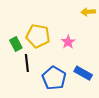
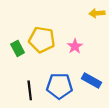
black line: (27, 63) -> (30, 90), moved
blue pentagon: (54, 78) -> (59, 86), turned -30

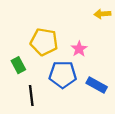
green rectangle: (18, 48) -> (18, 65), moved
blue pentagon: (59, 86) -> (63, 74), moved

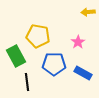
pink star: (79, 49) -> (78, 42), moved
green rectangle: (18, 65) -> (16, 56), size x1.5

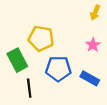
yellow arrow: (88, 12) -> (95, 12), turned -64
pink star: (78, 42) -> (93, 45), moved

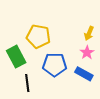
yellow arrow: (95, 12) -> (89, 33), moved
pink star: (93, 45) -> (87, 53), moved

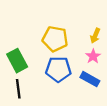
yellow pentagon: (38, 36) -> (55, 39), moved
black line: (27, 83) -> (18, 89), moved

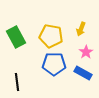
yellow arrow: (95, 36) -> (81, 29), moved
green rectangle: (17, 61) -> (16, 37), moved

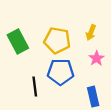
blue rectangle: (83, 73) -> (93, 97), moved, turned 48
black line: (17, 82) -> (35, 86), moved

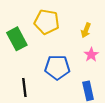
yellow pentagon: (57, 40) -> (47, 22), moved
black line: (35, 86) -> (24, 88), moved

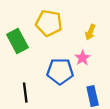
pink star: (91, 55) -> (82, 58), moved

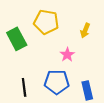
pink star: (82, 58) -> (67, 55), moved
blue pentagon: (60, 71) -> (57, 82), moved

